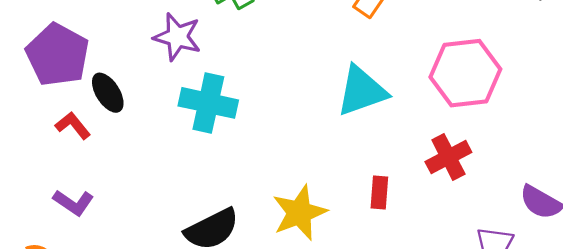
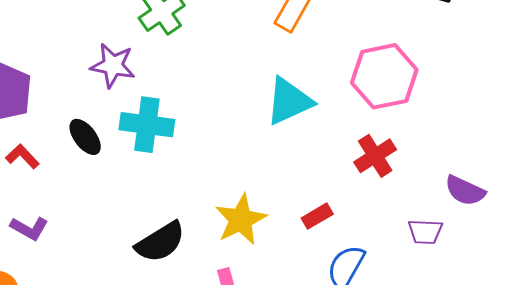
black ellipse: (108, 93) -> (85, 137), moved
red rectangle: (379, 192) -> (317, 216), moved, turned 60

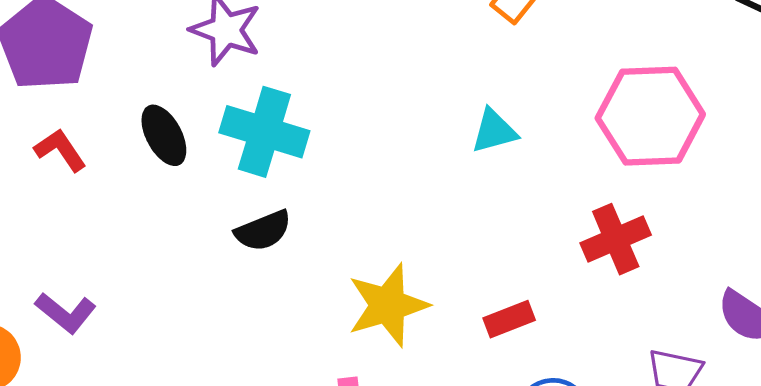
cyan triangle: (289, 101) -> (494, 131), size x0.6
purple L-shape: (29, 228) -> (66, 313), moved
black semicircle: (160, 242) -> (263, 231), moved, size x0.7

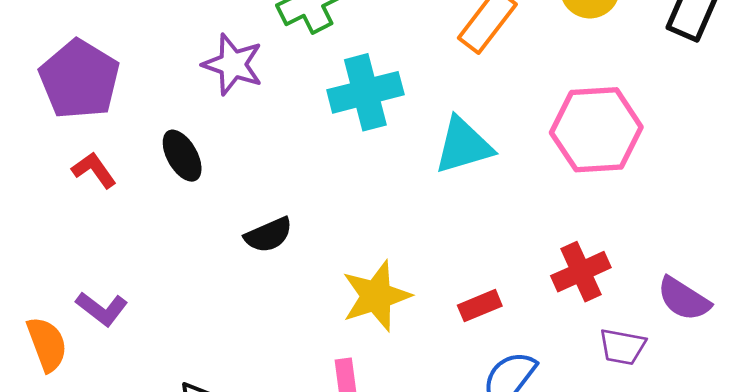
cyan triangle: (494, 131) -> (463, 146), size x1.5
cyan cross: (264, 132) -> (365, 92), moved, turned -30
red cross: (616, 239) -> (581, 272), moved

